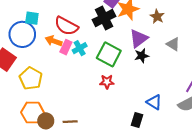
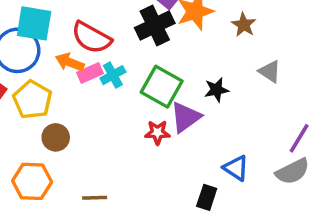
cyan square: (32, 18) -> (34, 23), size x1.5
purple triangle: (139, 39) -> (186, 117), moved
pink rectangle: (66, 47) -> (90, 73), turned 40
yellow pentagon: (31, 78) -> (32, 100), moved
brown circle: (46, 121) -> (56, 137), moved

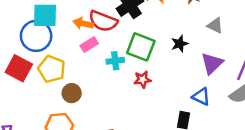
red semicircle: (91, 38) -> (103, 21), moved
orange arrow: (70, 62) -> (83, 23), moved
cyan cross: (113, 75) -> (115, 61), moved, turned 30
purple triangle: (186, 117) -> (212, 63), moved

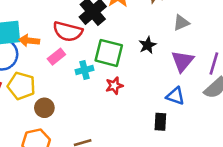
orange arrow: (83, 23) -> (29, 41), moved
gray triangle: (215, 26) -> (181, 23), turned -42

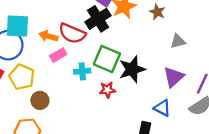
orange arrow: (29, 41) -> (48, 36), moved
black star: (147, 45) -> (132, 69), moved, size x1.6

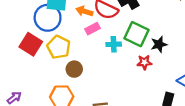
black star: (132, 69) -> (159, 44), size x0.7
red star: (107, 90) -> (144, 62), moved

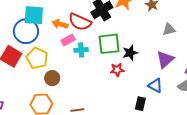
green square: (137, 34) -> (109, 44), turned -30
cyan cross: (114, 44) -> (81, 50), moved

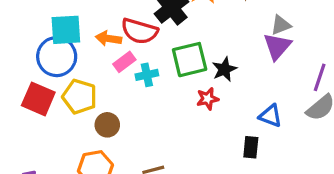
purple triangle: (165, 60) -> (277, 46), moved

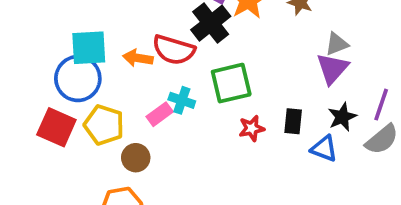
pink rectangle: (124, 62) -> (160, 114), moved
black star: (224, 69) -> (342, 117), moved
cyan cross: (147, 75) -> (182, 100), turned 30
black rectangle: (251, 147) -> (293, 121), moved

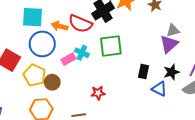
blue circle: (78, 79) -> (42, 44), moved
yellow pentagon: (104, 125) -> (34, 75), moved
red star: (252, 128) -> (98, 93), moved

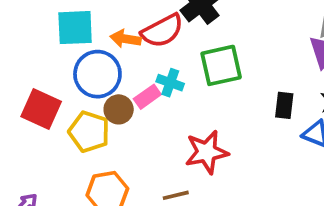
red semicircle: (80, 24) -> (162, 31), turned -45
brown circle: (52, 82) -> (119, 109), moved
red star: (98, 93) -> (207, 152), size x1.6

